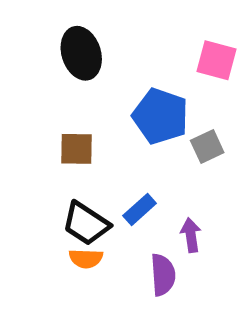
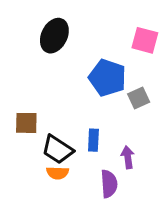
black ellipse: (81, 53) -> (54, 36), turned 44
brown square: (77, 149) -> (26, 123), moved
blue rectangle: (140, 209) -> (93, 140), turned -45

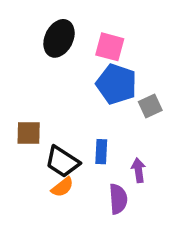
pink square: (145, 40) -> (110, 47), moved
orange semicircle: (58, 173) -> (62, 187), turned -40

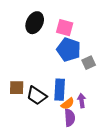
brown square: (29, 133) -> (17, 88), moved
blue rectangle: (101, 152) -> (60, 90), size x1.5
orange semicircle: (62, 187) -> (68, 104), moved

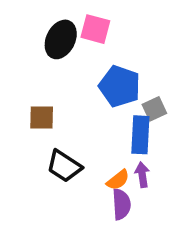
pink square: (65, 28) -> (95, 29), moved
brown square: (17, 88) -> (42, 117), moved
blue rectangle: (60, 90) -> (140, 135), moved

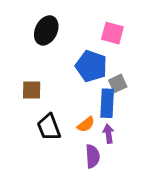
pink square: (95, 29) -> (112, 33), moved
black trapezoid: (64, 166) -> (49, 127), turned 36
orange semicircle: (118, 180) -> (86, 124), moved

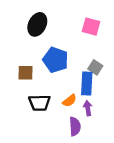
blue pentagon: (91, 66) -> (56, 60), moved
gray square: (118, 83) -> (95, 67), turned -32
black trapezoid: (49, 127) -> (39, 103), turned -70

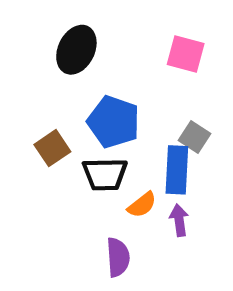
brown square: (25, 73) -> (52, 148), turned -35
black trapezoid: (39, 103) -> (105, 174), moved
purple semicircle: (75, 126) -> (118, 257), moved

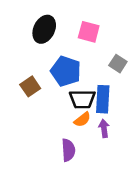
pink square: (186, 54) -> (89, 32), moved
gray square: (194, 137) -> (118, 64), moved
black trapezoid: (105, 174) -> (82, 99), moved

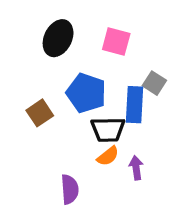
blue rectangle: (103, 99) -> (134, 105), moved
purple semicircle: (68, 150) -> (70, 189), moved

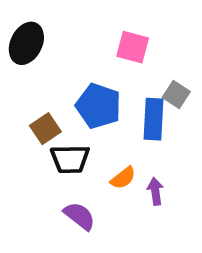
black ellipse: (58, 38) -> (26, 43), moved
black trapezoid: (108, 130) -> (70, 159), moved
purple semicircle: (70, 189) -> (79, 216), turned -48

